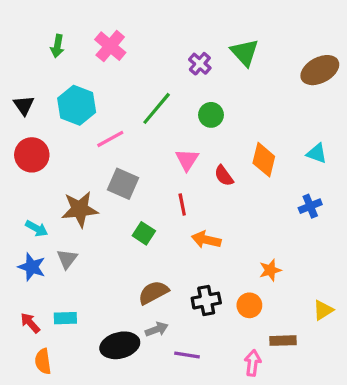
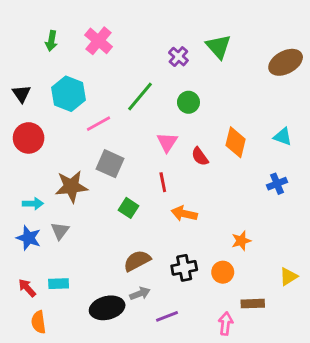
cyan arrow: (37, 229) -> (33, 204), turned -30
purple line: (187, 355) -> (167, 316), turned -30

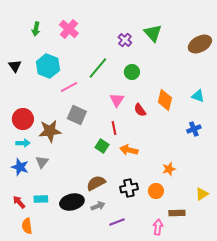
red circle: (29, 138) -> (23, 119), moved
green square: (129, 208) -> (102, 146), moved
black ellipse: (107, 308) -> (72, 202), moved

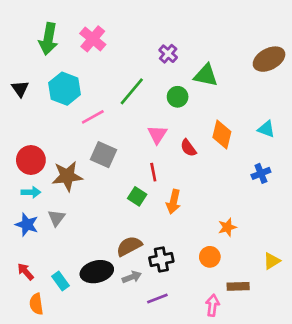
green arrow: (36, 29) -> (48, 39), size x1.6
green triangle: (153, 33) -> (206, 75), moved, turned -36
orange arrow: (129, 150) -> (173, 202), turned -90
black cross: (129, 188) -> (161, 260), moved
cyan rectangle: (41, 199) -> (60, 281), moved, turned 56

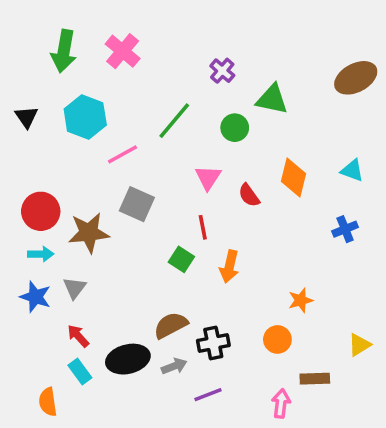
red arrow: (26, 272) -> (78, 336), moved

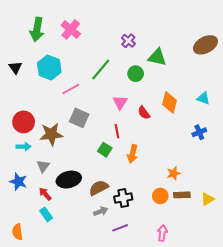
blue star: (35, 297) -> (18, 182), moved
black ellipse: (128, 359) -> (69, 180), moved
brown rectangle: (315, 379) -> (182, 195), moved
orange semicircle: (48, 402) -> (17, 232), moved

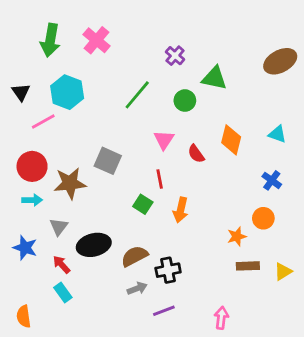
pink line: (71, 89) -> (43, 122), moved
blue cross: (199, 132) -> (272, 180), turned -32
orange circle: (160, 196) -> (263, 218), moved

